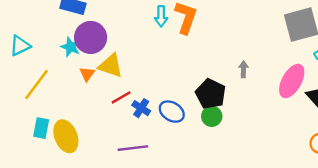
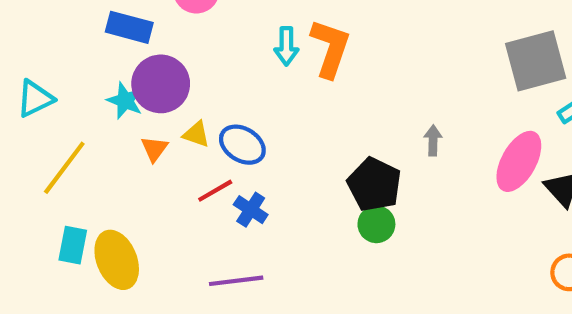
yellow triangle: (111, 66) -> (196, 134), size x0.6
blue ellipse: (172, 112) -> (242, 145), moved

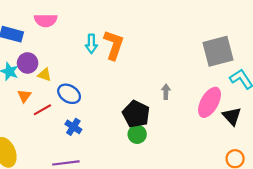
purple circle: (161, 84) -> (28, 63), size x0.7
yellow triangle: (196, 134) -> (45, 75), moved
red line: (215, 191) -> (42, 110), moved

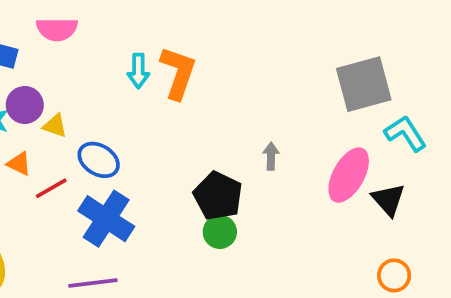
orange triangle: (24, 96) -> (19, 164), turned -40
blue cross: (73, 127) -> (106, 219), size x1.8

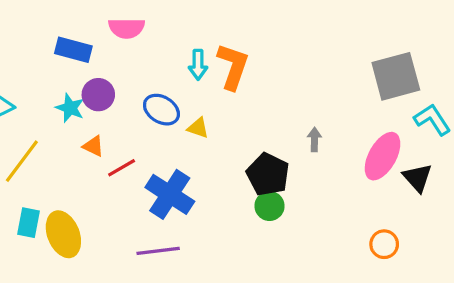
yellow triangle: (55, 126) -> (198, 128), moved
blue ellipse: (99, 160) -> (161, 110), moved
orange circle: (394, 275) -> (384, 244), moved

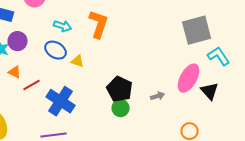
cyan arrow: (198, 65) -> (62, 26), moved, turned -72
gray arrow: (314, 140) -> (158, 96), moved, turned 72

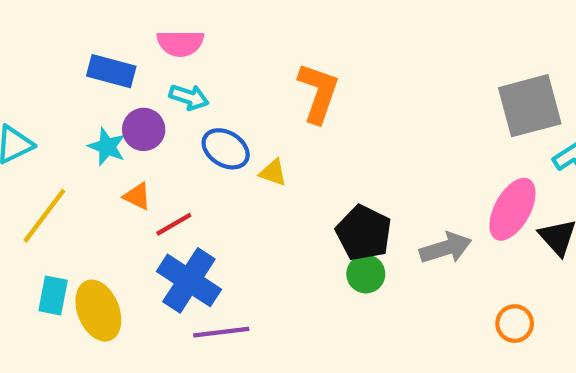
cyan arrow: (62, 26) -> (189, 97), moved
gray arrow: (158, 96) -> (446, 248), size x1.6
blue cross: (60, 101) -> (189, 280), moved

